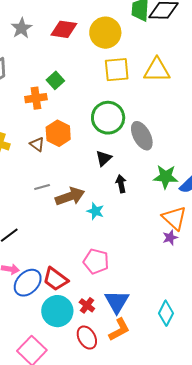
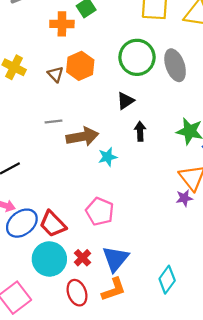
gray ellipse: (142, 136) -> (175, 65), moved
cyan star: (95, 211) -> (108, 157), turned 30

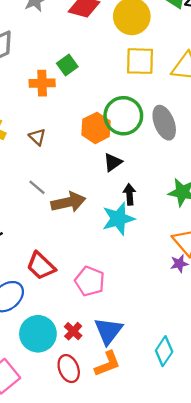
orange hexagon: (80, 66) -> (96, 128), moved
gray line: (54, 122) -> (37, 187), turned 49
cyan star: (108, 157) -> (118, 219), moved, size x1.6
red trapezoid: (53, 224) -> (41, 266), moved

